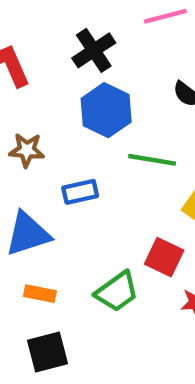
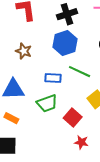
blue rectangle: (80, 192) -> (53, 78), moved
green trapezoid: (117, 292) -> (47, 103), moved

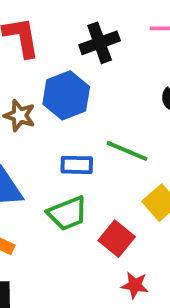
blue hexagon: (65, 43) -> (66, 95), moved

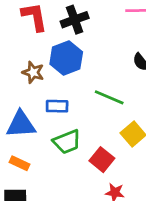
black cross: (100, 43) -> (75, 20), moved
blue rectangle: (77, 165) -> (57, 106), moved

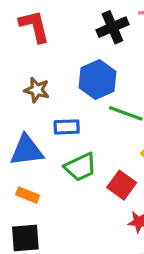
black cross: (75, 20) -> (112, 27), moved
blue hexagon: (66, 58) -> (97, 80), moved

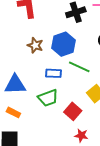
brown star: (37, 90) -> (35, 45), moved
blue rectangle: (67, 127) -> (53, 73), moved

